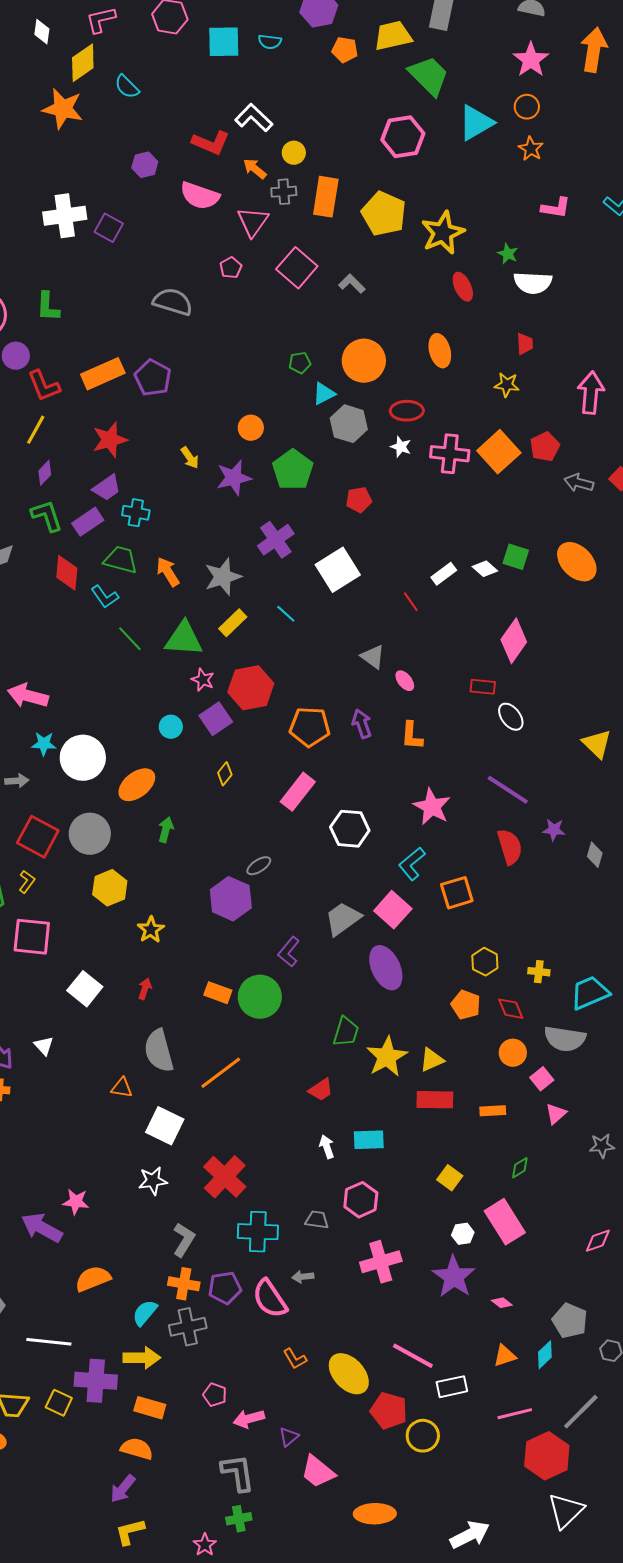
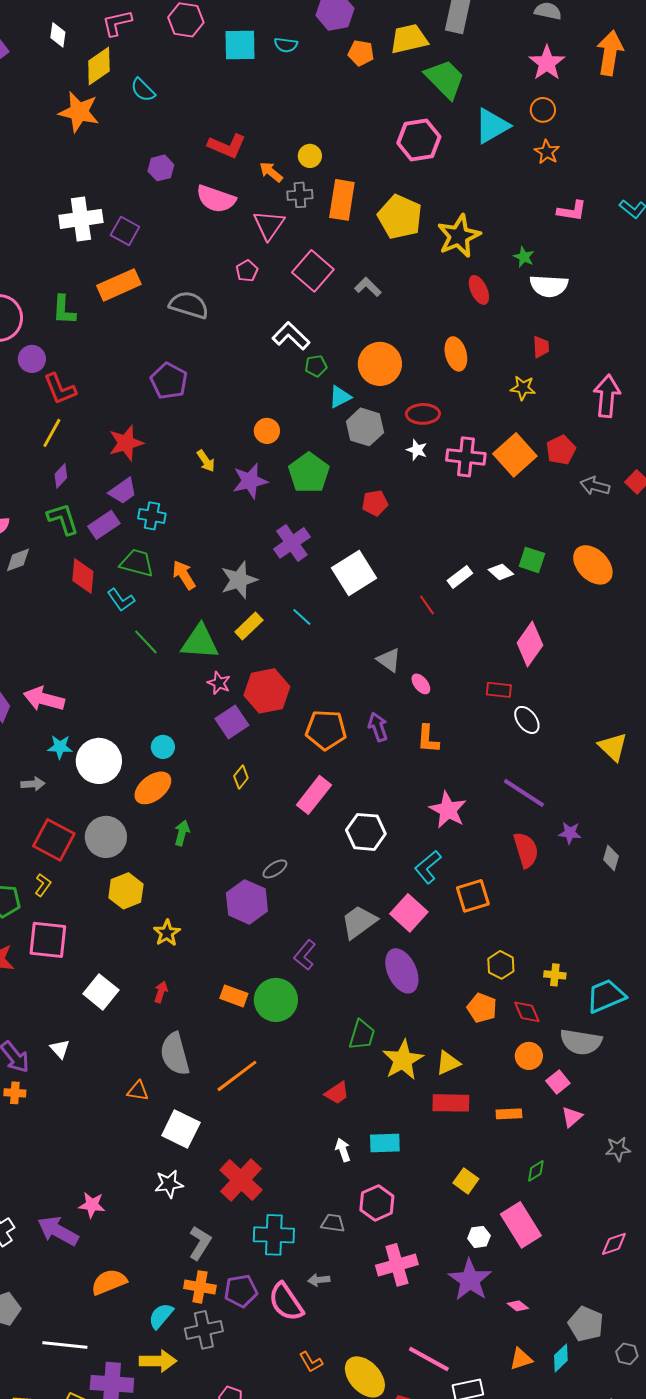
white L-shape: (254, 118) -> (291, 336), moved
orange rectangle: (103, 374) -> (119, 285), moved
cyan circle: (171, 727) -> (163, 747), moved

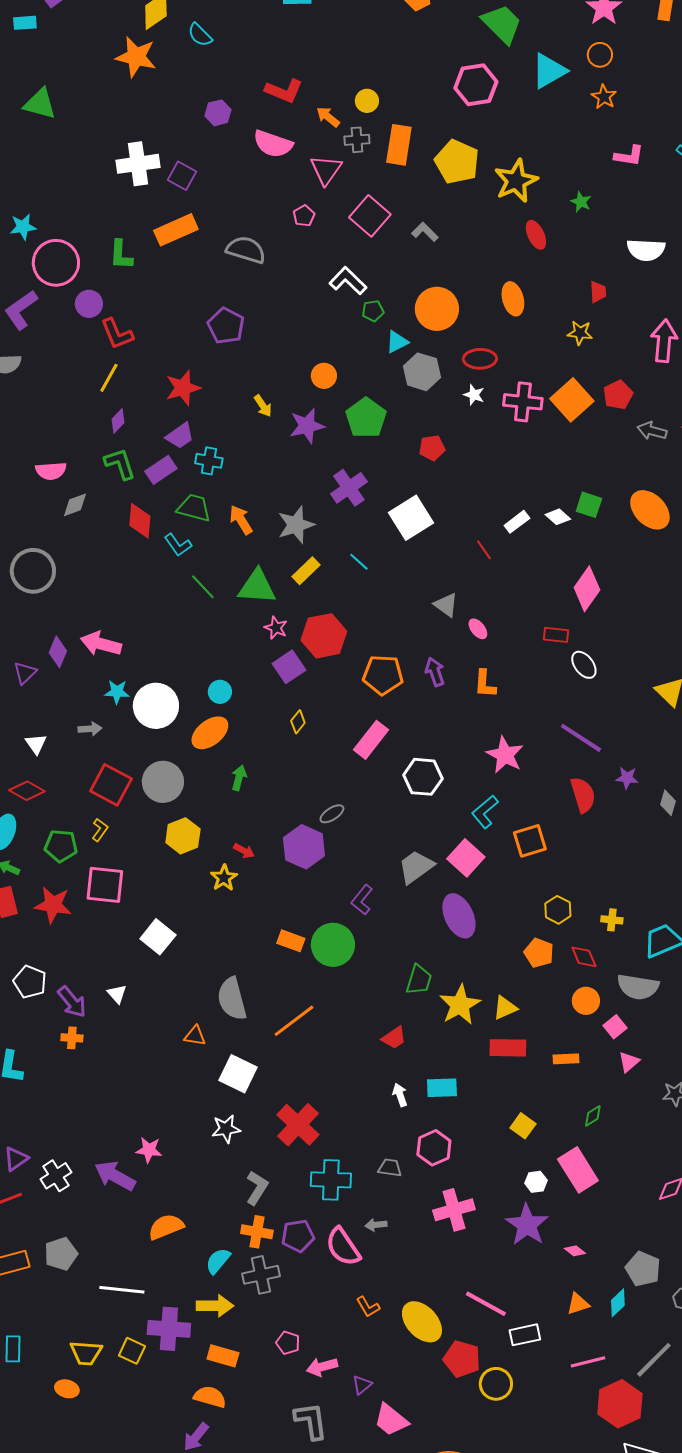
white semicircle: (549, 286) -> (646, 250), moved
red arrow: (161, 992) -> (244, 851), moved, turned 100

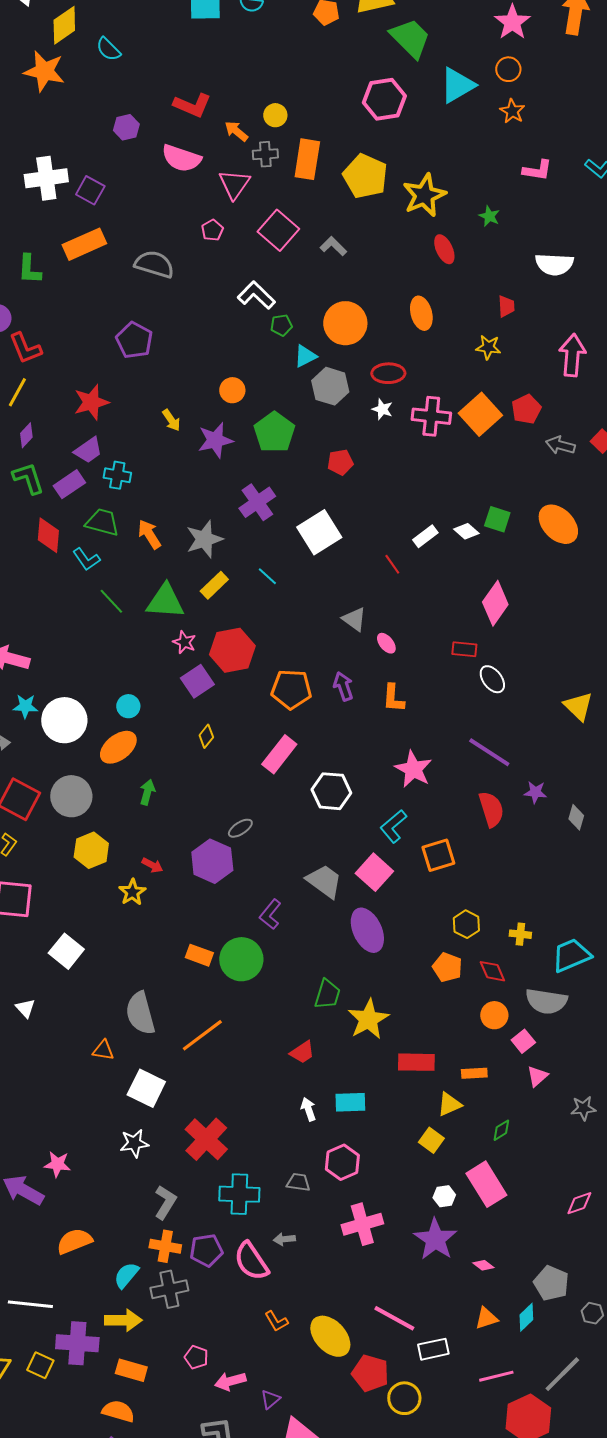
gray trapezoid: (416, 867) -> (324, 881), turned 72
yellow triangle: (505, 1008) -> (449, 1104), moved

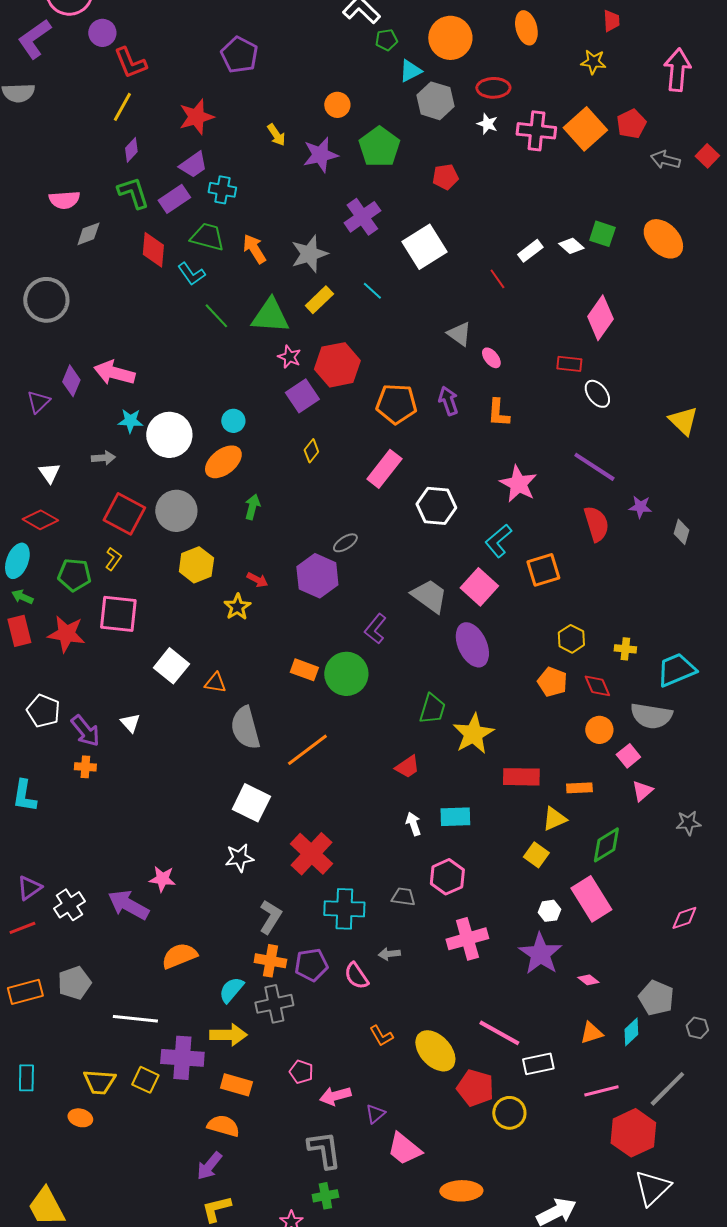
orange triangle: (103, 1050) -> (215, 683), moved
green diamond: (501, 1130) -> (606, 845), size x1.6
pink semicircle: (251, 1261) -> (356, 976), size x0.7

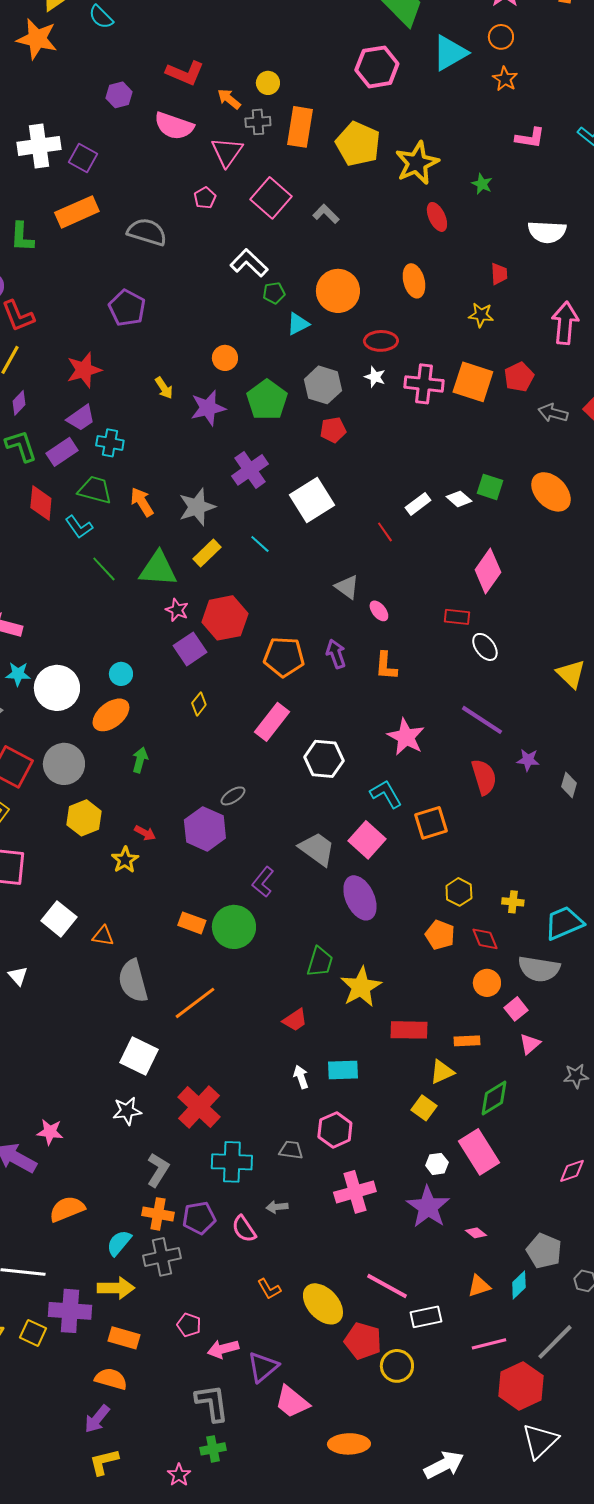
gray hexagon: (435, 101) -> (323, 385), moved
orange square: (585, 129) -> (473, 382), turned -30
cyan L-shape: (498, 541) -> (386, 794), turned 100
purple triangle: (375, 1114) -> (263, 1367), size x1.6

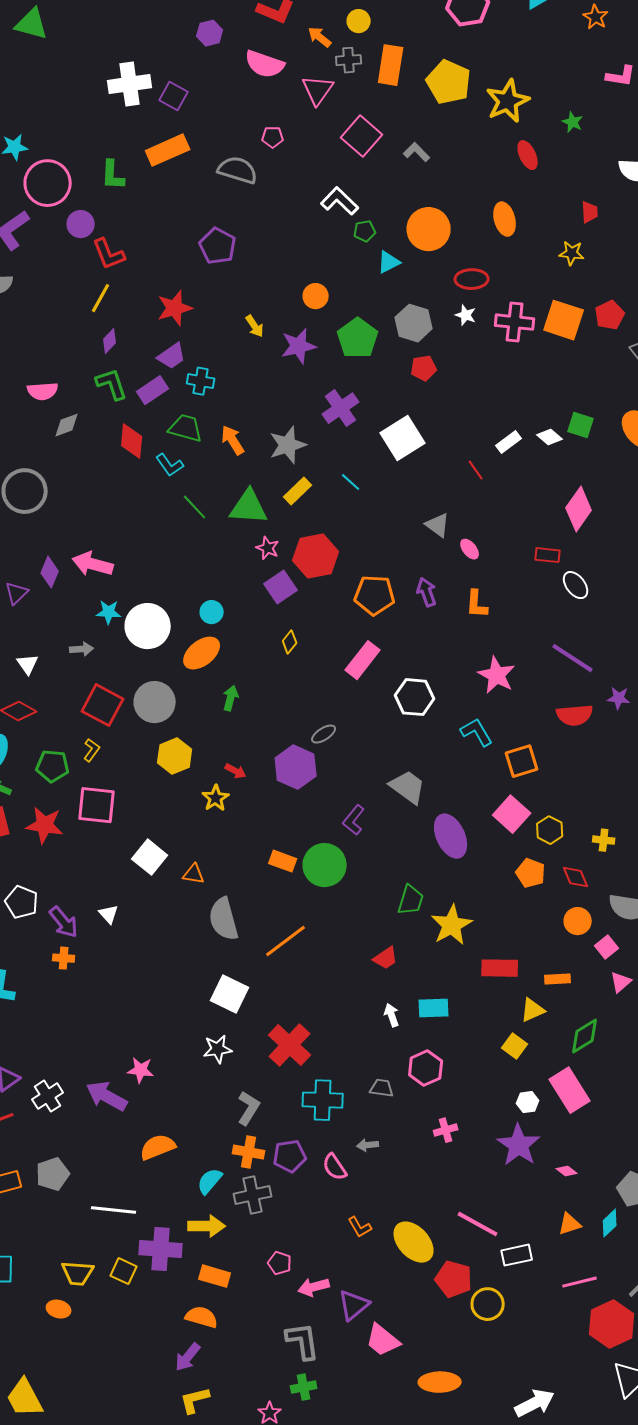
pink pentagon: (205, 198) -> (273, 137), moved, turned 30
red semicircle: (484, 777) -> (575, 715), turned 102
pink square: (367, 840) -> (512, 814), moved
pink cross: (355, 1192) -> (446, 1130), size x0.6

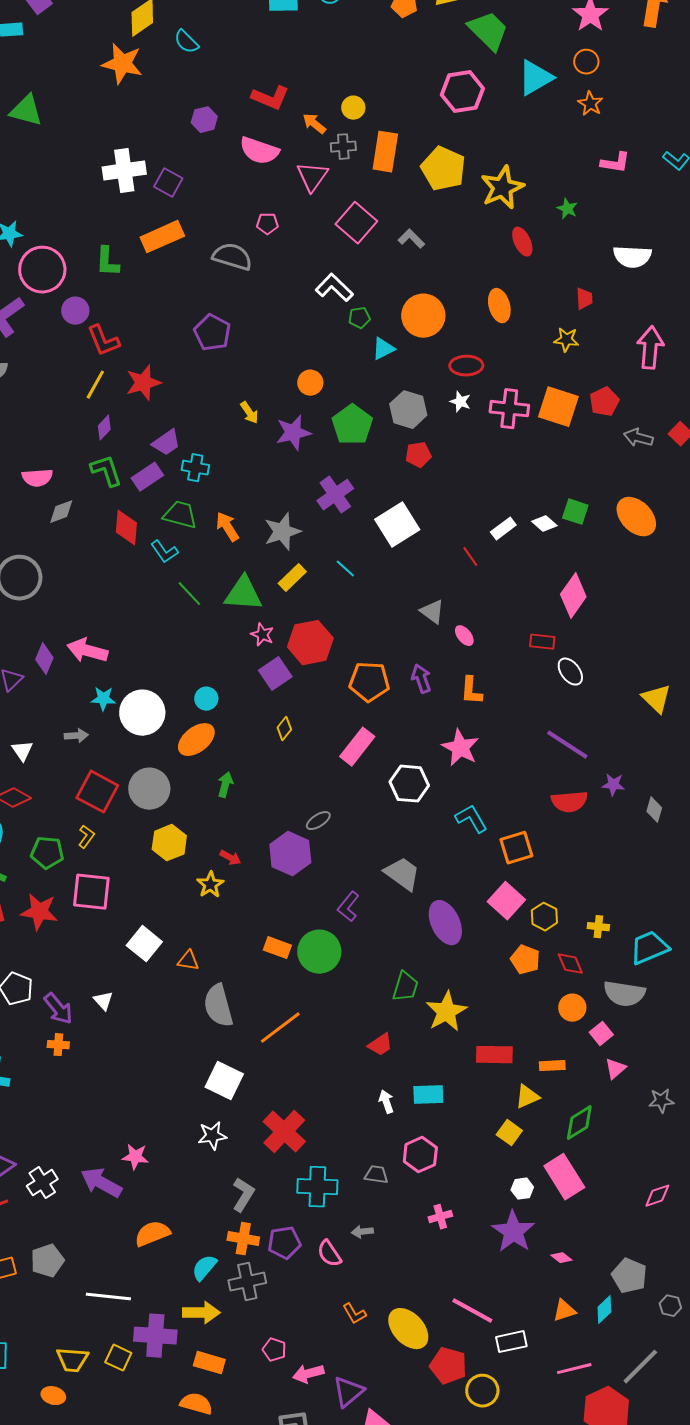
red star: (175, 308) -> (143, 383), moved
pink star: (497, 675) -> (460, 748), moved

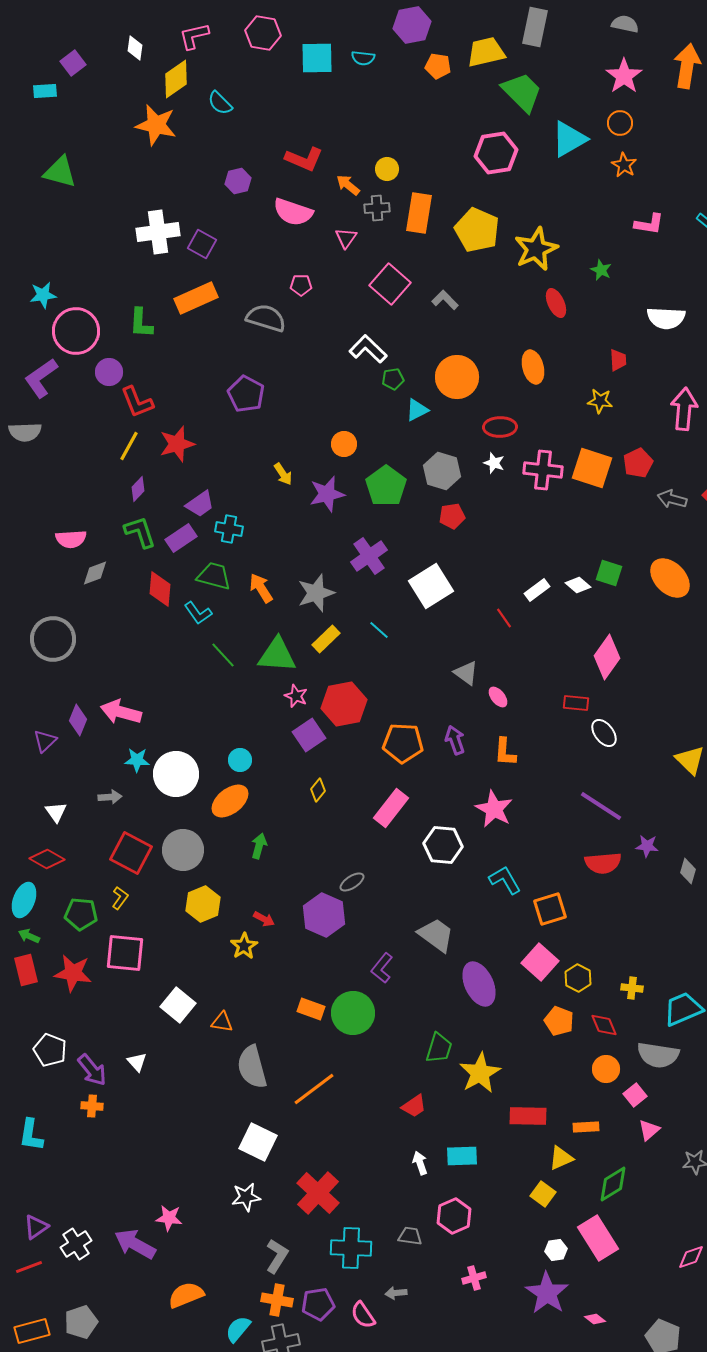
pink triangle: (312, 177) -> (346, 238), size x0.7

